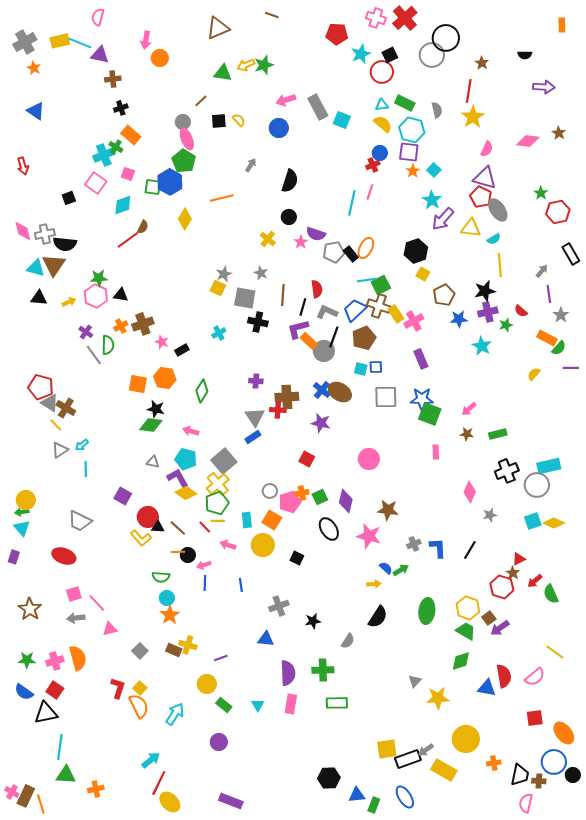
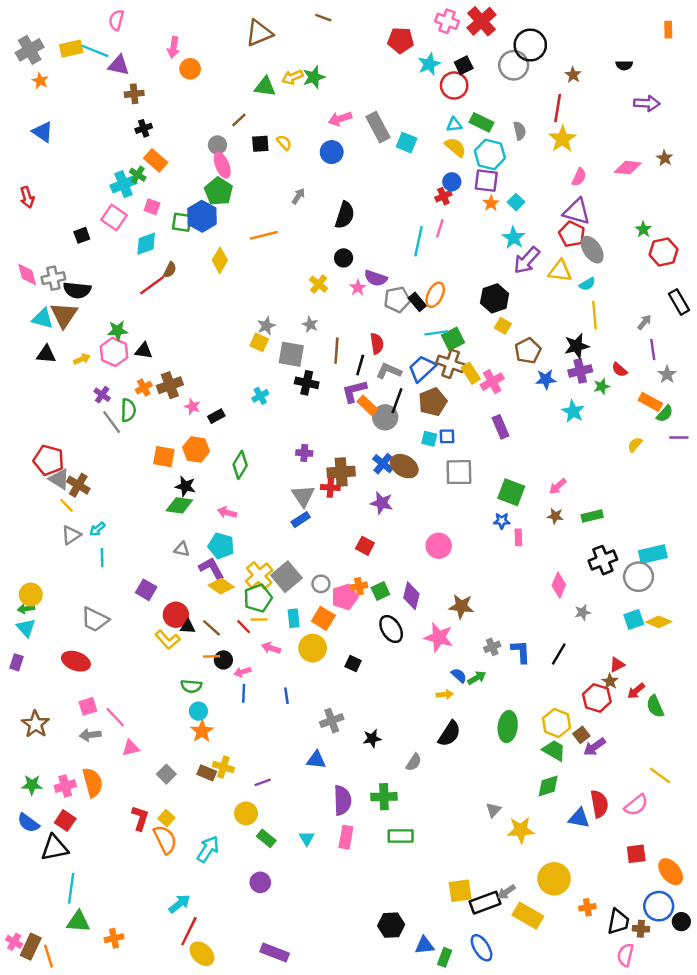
blue star: (422, 399) -> (502, 521), moved, size x0.6
gray square: (224, 461) -> (286, 577), moved

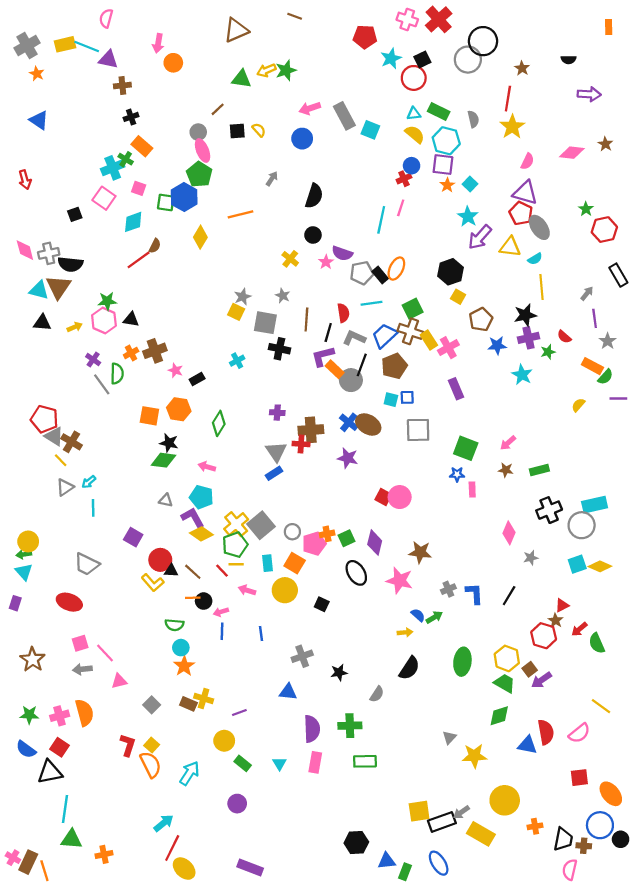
cyan line: (436, 333) -> (371, 303), moved
red square: (365, 546) -> (383, 497), moved

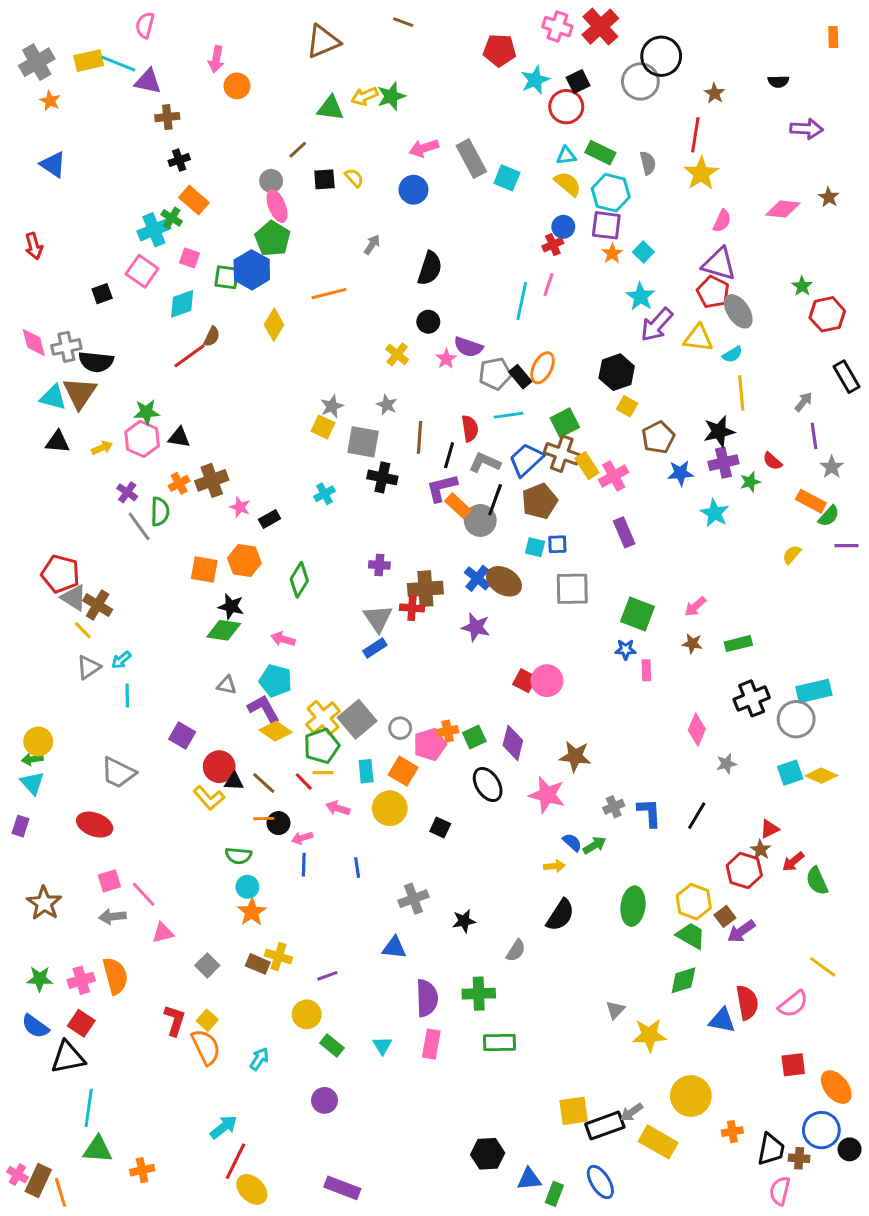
cyan arrow: (190, 773) -> (259, 1059), size x0.7

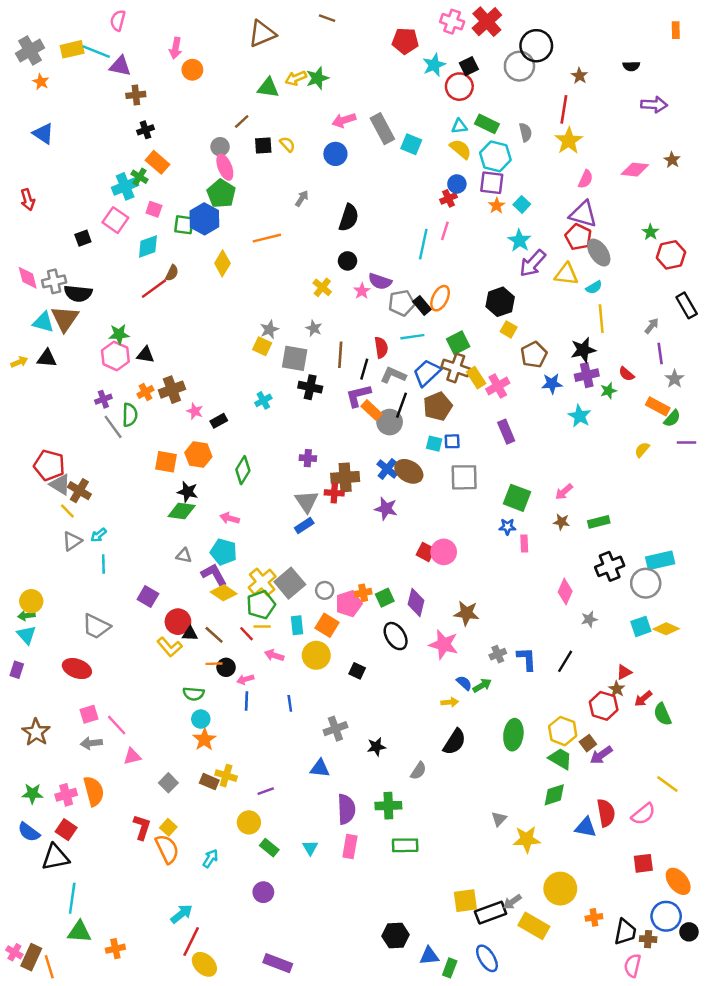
yellow arrow: (102, 448) -> (19, 362), moved
purple cross: (127, 492) -> (103, 399), turned 35

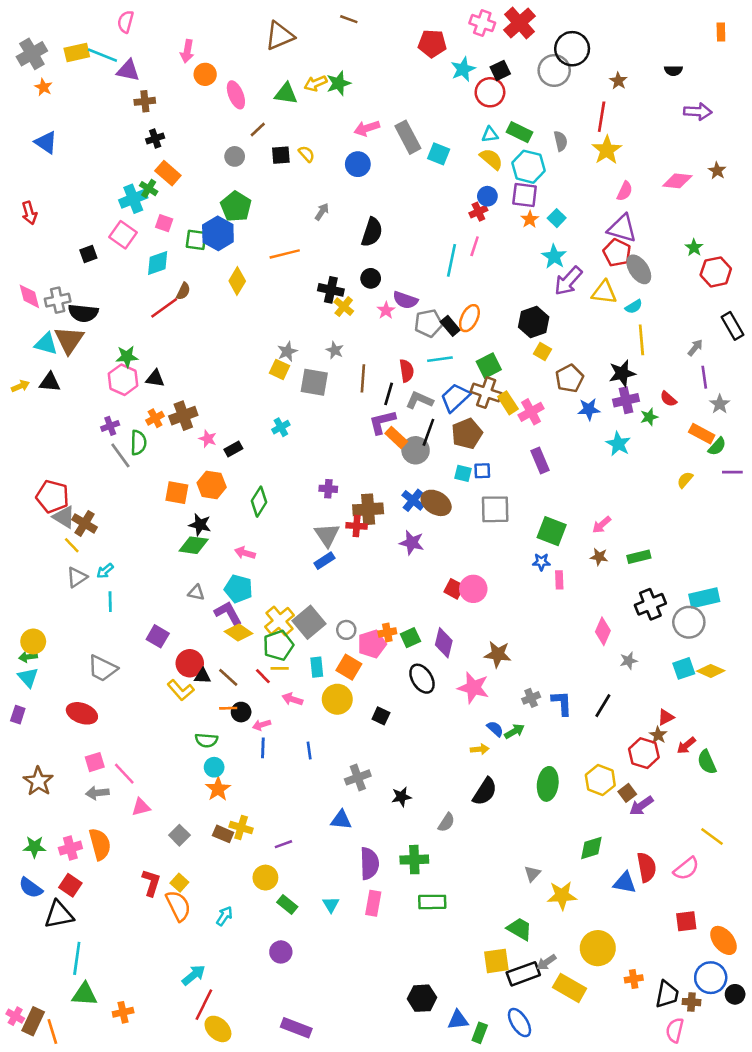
pink ellipse: (225, 167) -> (236, 95), moved
black cross: (310, 387) -> (331, 290), moved
green trapezoid: (560, 759) -> (519, 929), moved

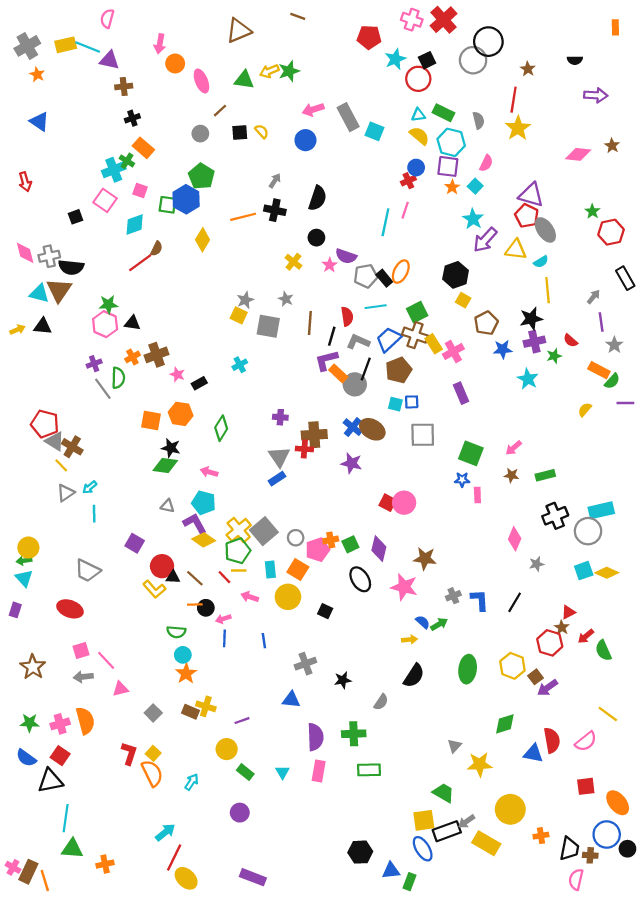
pink semicircle: (625, 191) -> (486, 163), moved
black cross: (331, 290) -> (275, 210), moved
blue ellipse: (519, 1023) -> (423, 849), moved

